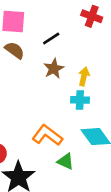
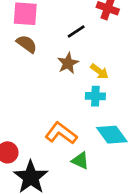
black line: (51, 39) -> (76, 32), moved
yellow arrow: (84, 76) -> (99, 71), turned 114

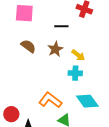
black line: (76, 32) -> (61, 26), turned 32
brown semicircle: (27, 44) -> (28, 46), moved

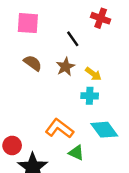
black line: (61, 26) -> (73, 39), turned 56

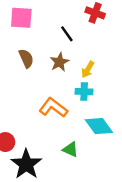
brown semicircle: (33, 63) -> (26, 58), turned 30
yellow arrow: (93, 74) -> (88, 69), turned 84
orange L-shape: (59, 129) -> (53, 108), moved

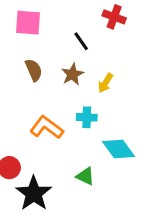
cyan cross: (84, 92) -> (87, 117), moved
orange L-shape: (53, 108) -> (47, 127), moved

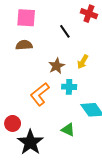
brown semicircle: (34, 70) -> (24, 45), moved, turned -70
brown star: (72, 74) -> (57, 66), moved
orange L-shape: (47, 127) -> (40, 94), turned -75

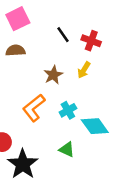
red cross: (89, 14) -> (91, 41), moved
pink square: (26, 18) -> (18, 19), turned -30
cyan cross: (69, 87) -> (68, 110), moved, turned -32

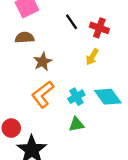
brown star: (53, 75) -> (43, 62), moved
cyan diamond: (95, 126) -> (108, 97), moved
green triangle: (67, 149) -> (76, 124), moved, turned -35

